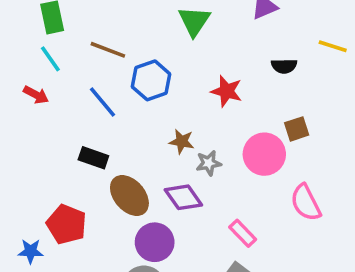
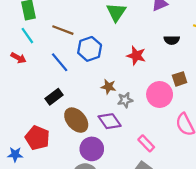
black rectangle: (93, 158) -> (54, 97), turned -56

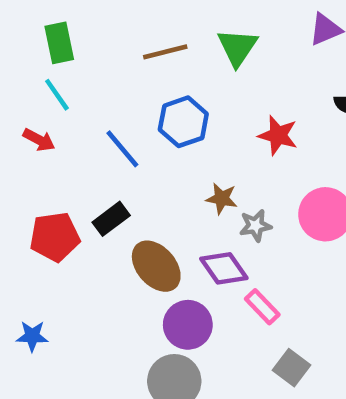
brown line: (63, 30) -> (165, 52), moved, turned -35
red pentagon: (37, 138) -> (55, 237), moved, turned -30
pink rectangle: (146, 143) -> (262, 307), moved

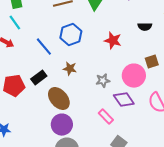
brown star: (222, 198) -> (70, 69), moved
purple diamond: (224, 268) -> (124, 100), moved
purple circle: (188, 325) -> (62, 125), moved

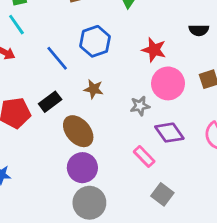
pink circle: (134, 76) -> (168, 83), moved

